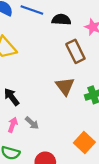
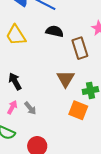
black semicircle: (61, 20) -> (55, 31), moved
orange square: (84, 143) -> (78, 110), moved, turned -30

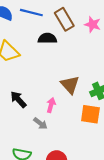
brown rectangle: (80, 48) -> (64, 19), moved
pink arrow: (12, 107) -> (51, 105), moved

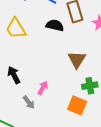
brown triangle: (70, 85) -> (77, 60), moved

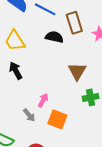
black arrow: (14, 75) -> (16, 71), moved
orange square: (77, 105) -> (57, 119), moved

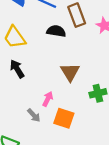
brown triangle: (77, 71) -> (70, 72), moved

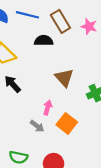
orange square: (64, 118) -> (67, 123), turned 30

